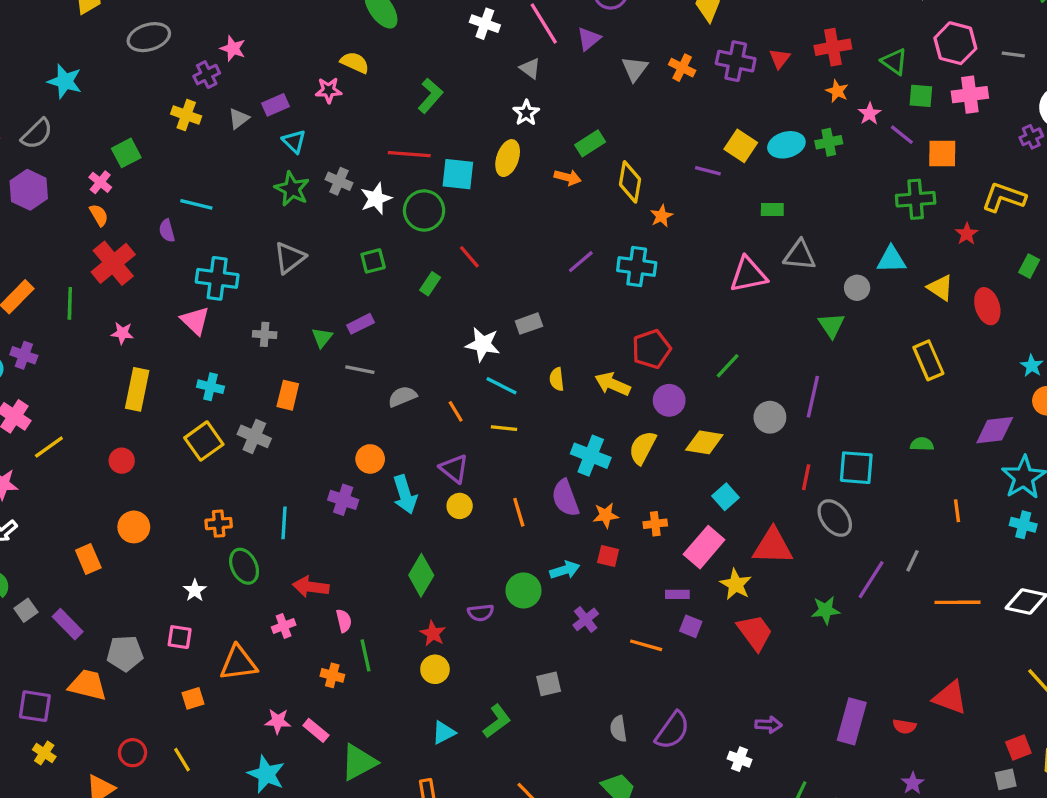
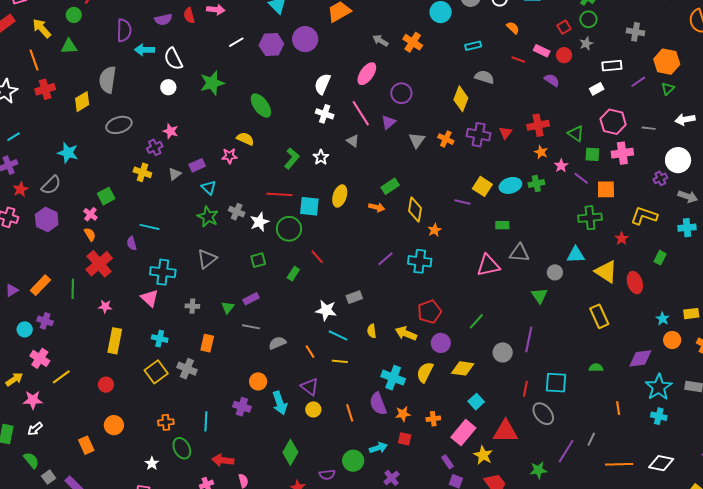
white star: (526, 113) -> (321, 157), moved
yellow triangle: (940, 288) -> (606, 272), size x1.4
purple rectangle: (677, 594) -> (447, 462), turned 56

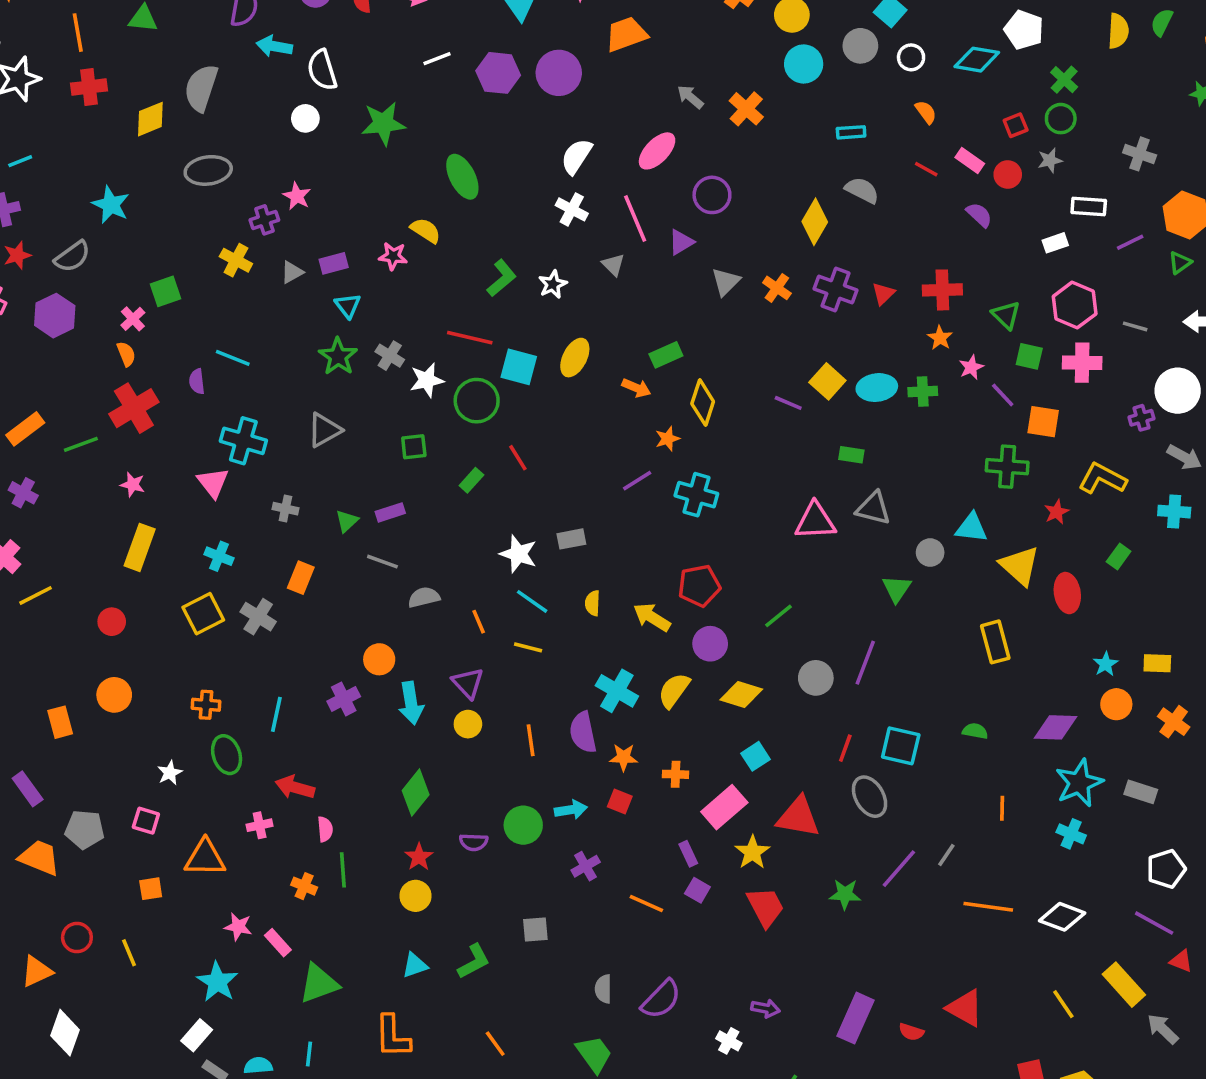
orange star: (434, 230) -> (667, 439), moved
green line: (73, 289) -> (81, 444), turned 60
purple cross: (242, 407) -> (344, 699), turned 36

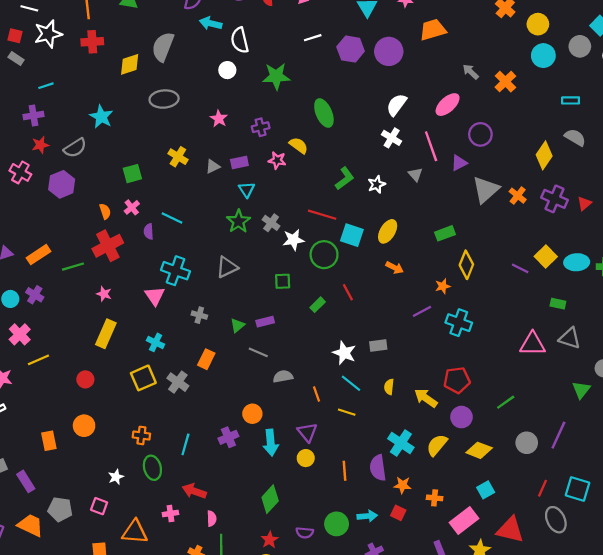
purple cross: (264, 220) -> (261, 127), moved
gray triangle: (726, 282) -> (486, 190), size x1.5
pink cross: (133, 319) -> (132, 207), moved
orange arrow: (636, 388) -> (395, 268), moved

